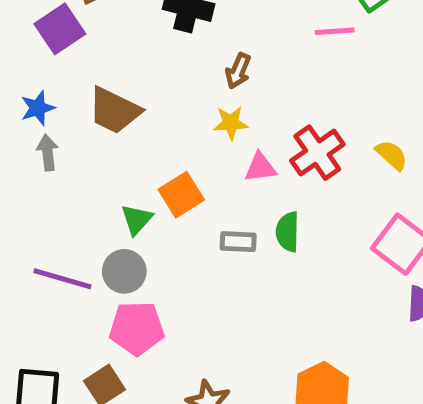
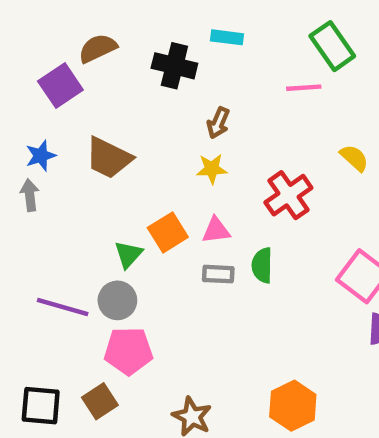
gray arrow: (48, 153) -> (30, 195), moved
yellow semicircle: (392, 155) -> (354, 158), moved
pink triangle: (260, 167) -> (216, 230), moved

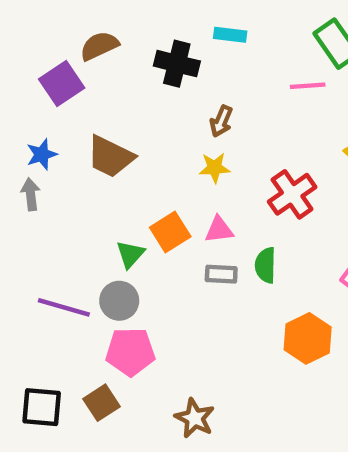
orange hexagon: (293, 406) -> (308, 338), moved

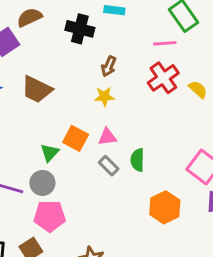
red cross: (292, 194) -> (163, 78), moved
orange square: (170, 232) -> (76, 138), turned -30
gray rectangle: (221, 274) -> (109, 166), turned 42

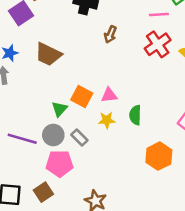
yellow star: (104, 97) -> (107, 120), moved
gray rectangle: (109, 166) -> (79, 137), moved

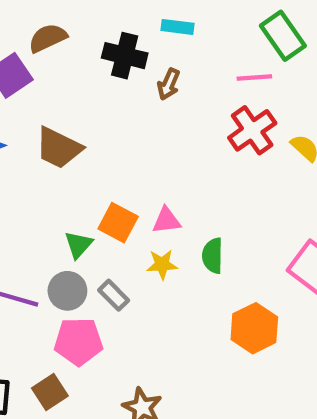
brown arrow: (110, 34) -> (169, 84), moved

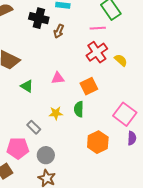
pink triangle: (166, 220) -> (58, 78), moved
orange square: (118, 223) -> (89, 86), moved, turned 36
green triangle: (78, 245) -> (27, 86), moved, turned -40
gray circle: (67, 291) -> (46, 155), moved

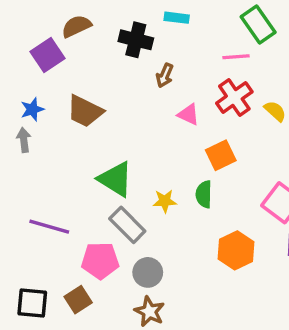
brown arrow: (59, 31) -> (165, 75), moved
pink triangle: (58, 78) -> (189, 114), moved, turned 32
green triangle: (27, 86) -> (115, 179), moved, size x1.6
gray rectangle: (34, 127) -> (127, 225), size x1.5

